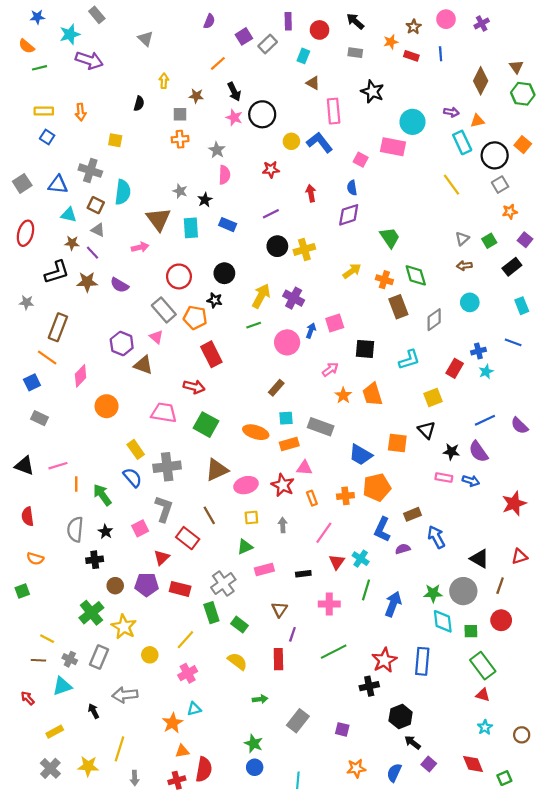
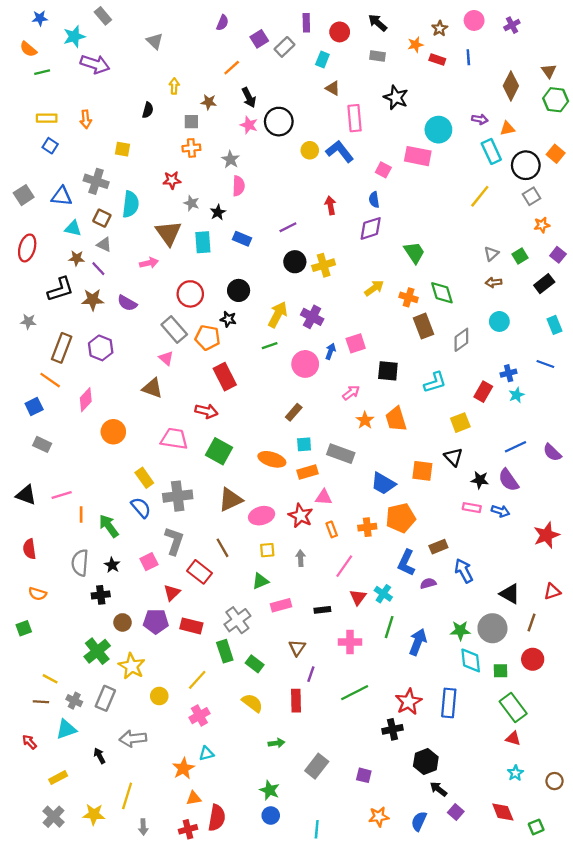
red star: (271, 169) -> (172, 180), moved
yellow line: (451, 185) -> (480, 196), turned 75
purple hexagon: (122, 343) -> (101, 348), moved

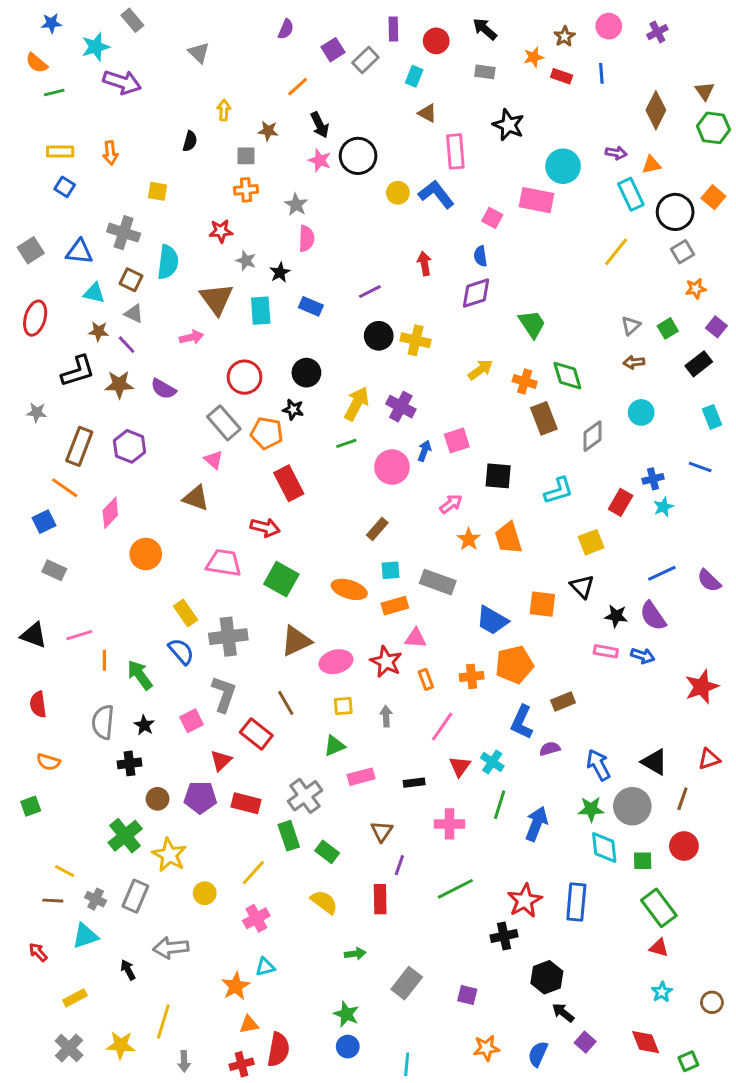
yellow cross: (324, 265) -> (416, 340), turned 30
blue arrow: (464, 571) -> (598, 765), moved

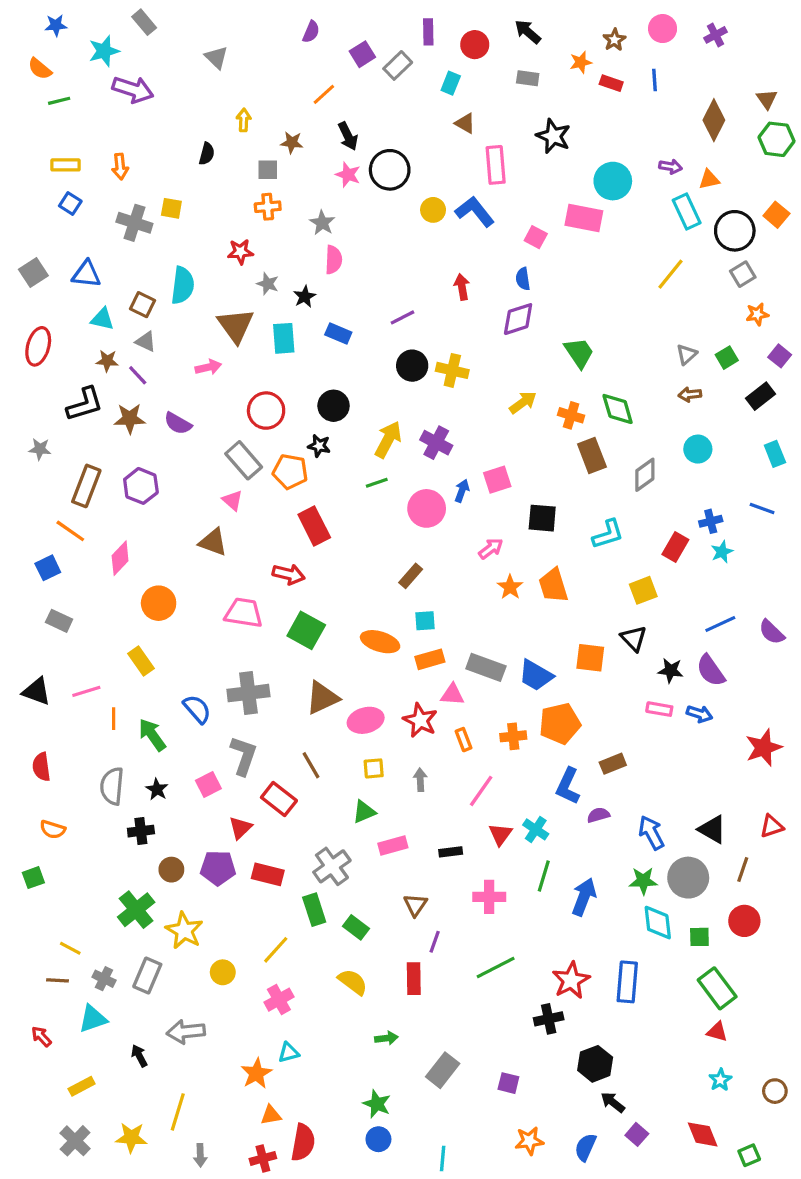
gray cross: (124, 233) -> (134, 223), moved
gray rectangle: (438, 582) -> (486, 667), moved
yellow rectangle: (186, 613) -> (141, 661), moved

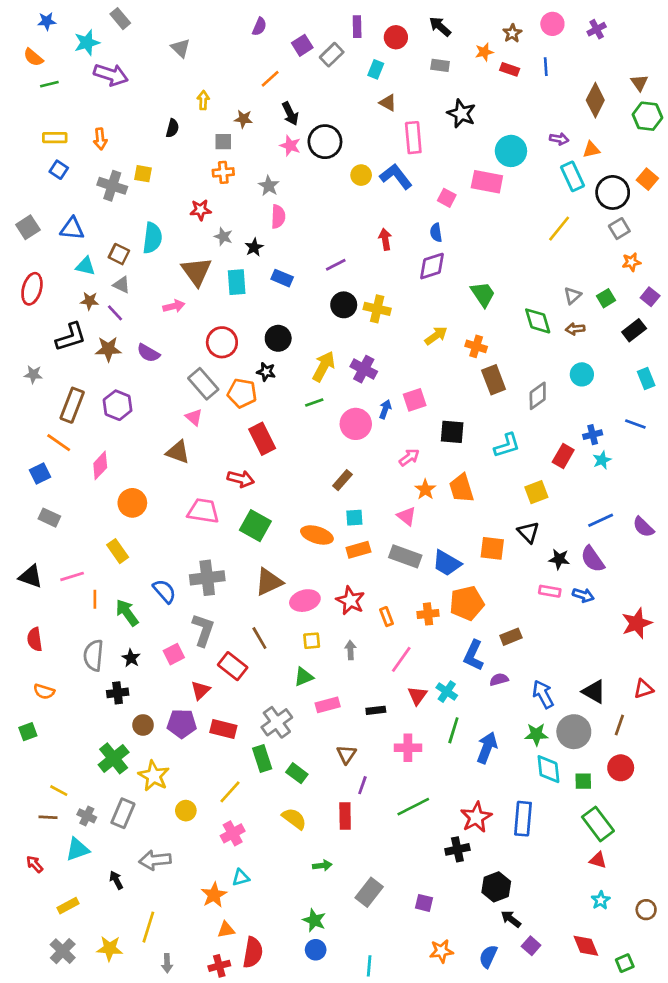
green diamond: (618, 409) -> (538, 321), moved
pink triangle: (452, 695) -> (407, 516), moved, turned 35

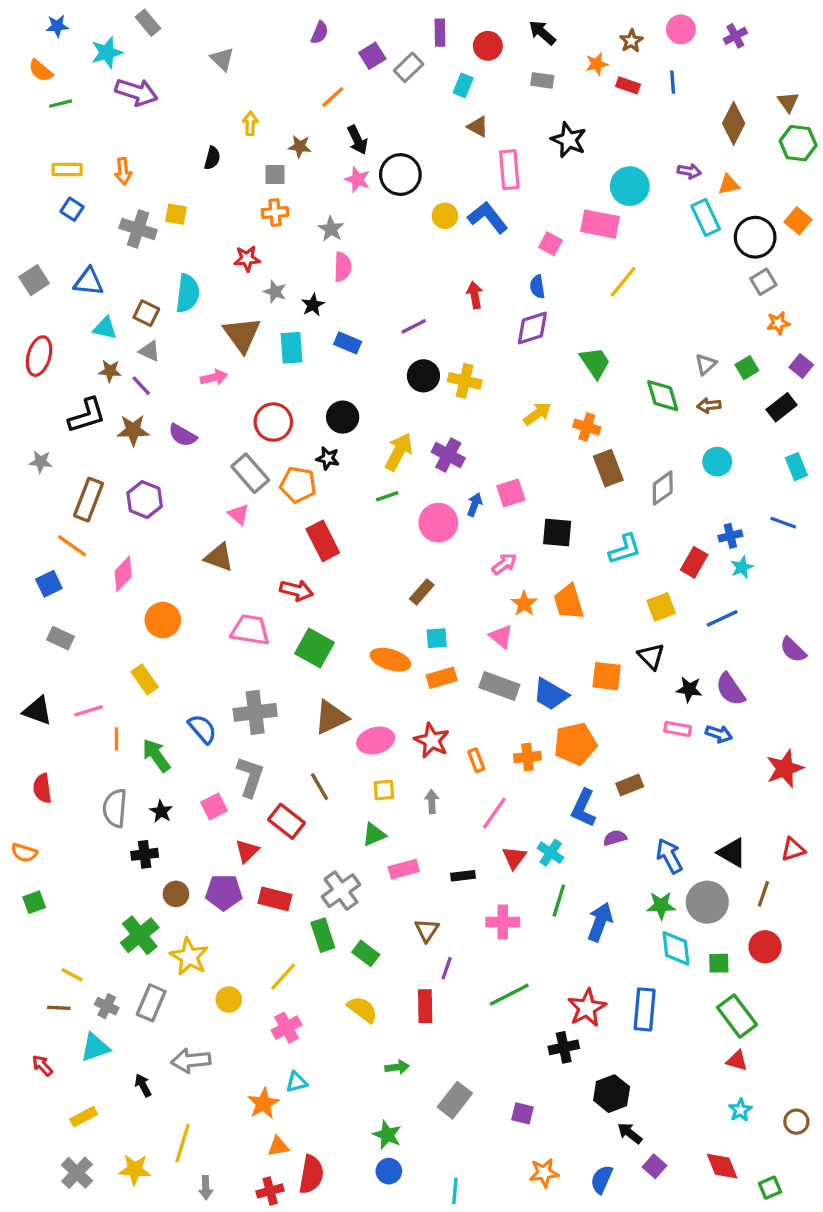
yellow line: (559, 229) -> (623, 282), moved
blue line: (601, 520) -> (722, 618), moved
orange semicircle: (44, 692) -> (24, 853), moved

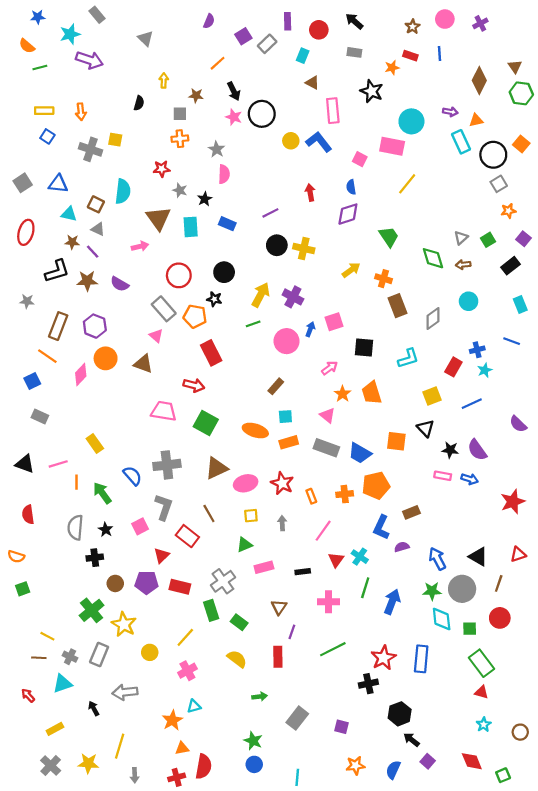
orange star: (597, 64) -> (392, 68), moved
orange circle: (163, 620) -> (106, 358), moved

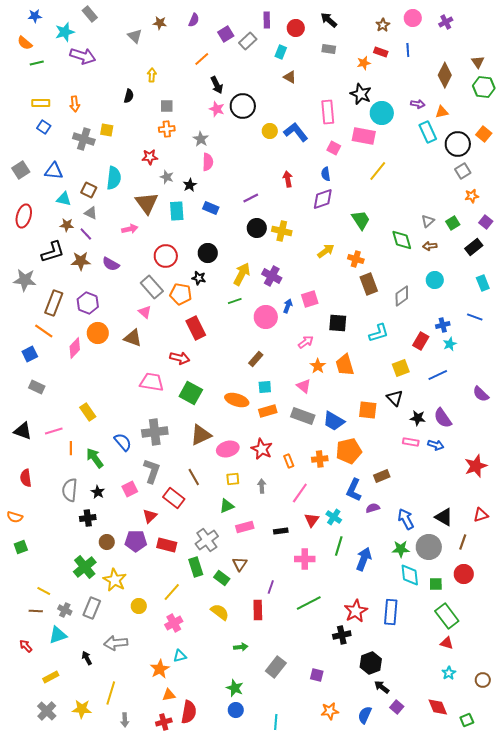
black star: (372, 91) -> (361, 94), moved
brown star: (196, 96) -> (160, 23), moved
pink rectangle: (333, 111) -> (328, 112), moved
gray star: (27, 301) -> (25, 280), size x1.6
brown triangle: (279, 607) -> (240, 564), moved

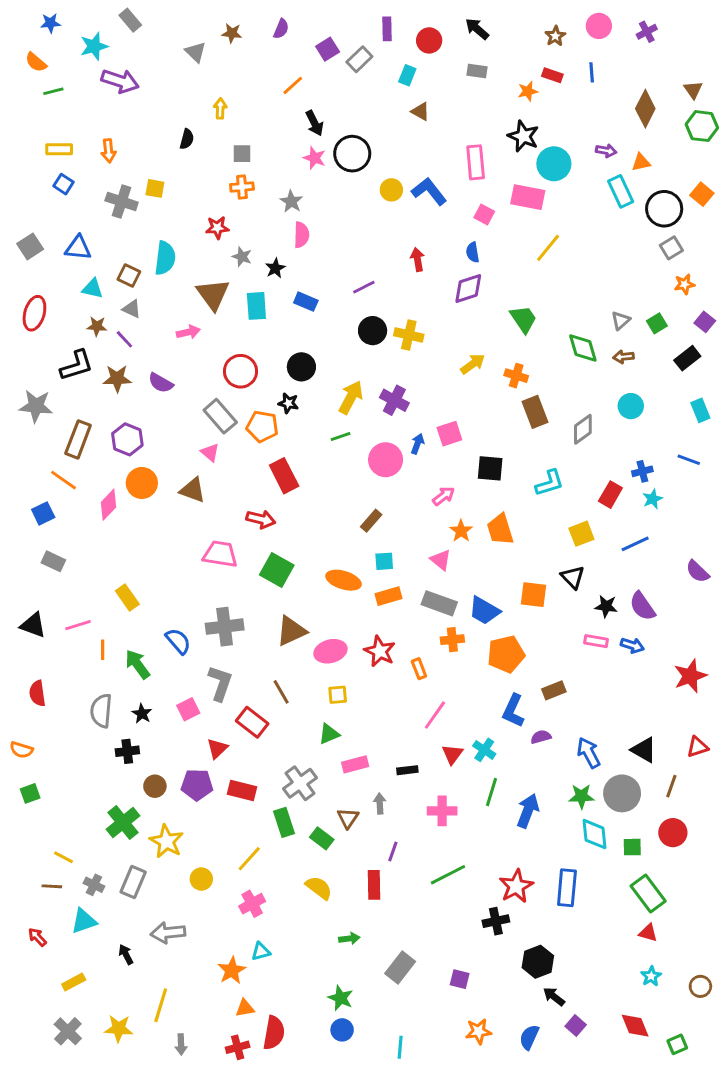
orange cross: (320, 459) -> (452, 640), moved
gray arrow: (262, 486) -> (380, 804), moved

